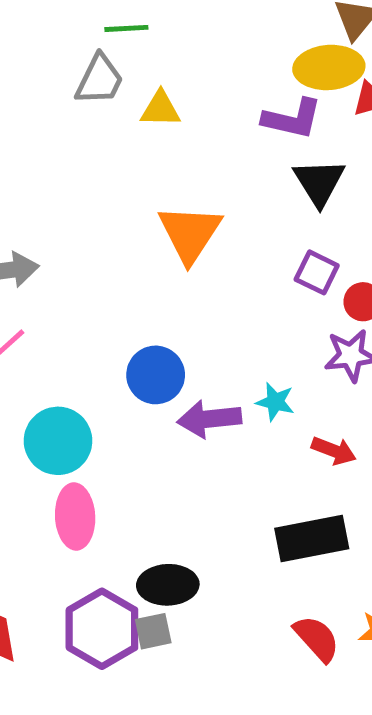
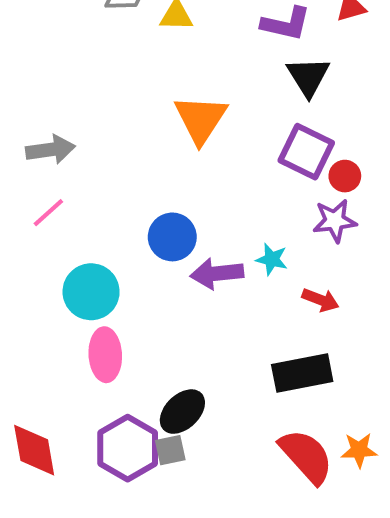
purple square: (317, 272) -> (306, 152), size x1.5
black ellipse: (168, 585) -> (182, 412), turned -42
red semicircle: (317, 639) -> (306, 456), size x1.4

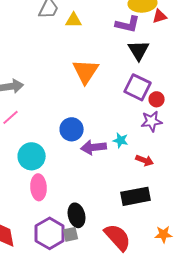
black ellipse: (182, 412) -> (77, 215), turned -60
red semicircle: (306, 456) -> (118, 237), moved

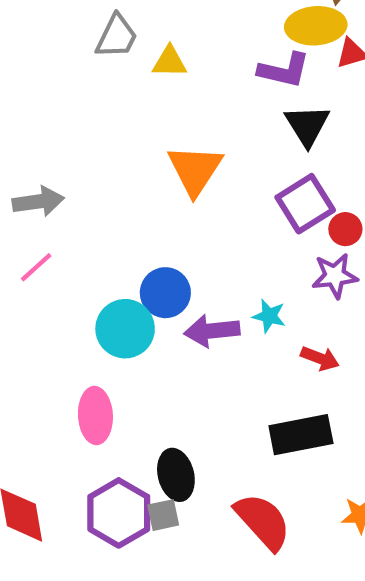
purple square: (138, 87) -> (305, 204), turned 32
cyan circle: (32, 156) -> (125, 329), moved

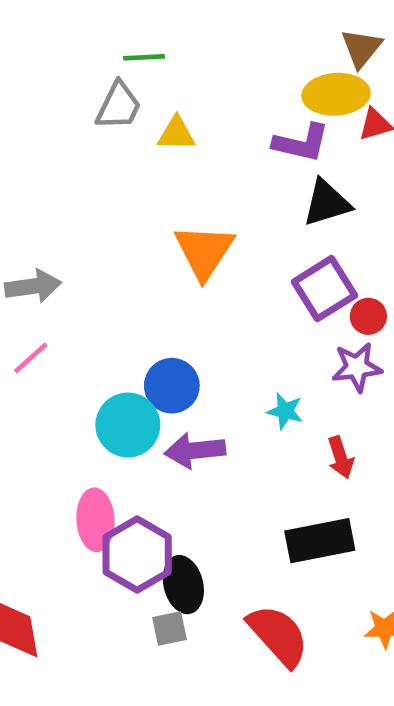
black triangle: (307, 125) -> (327, 203), turned 45
purple arrow: (212, 331) -> (195, 450), moved
red arrow: (320, 358) -> (341, 457), turned 51
purple hexagon: (119, 513) -> (137, 554), moved

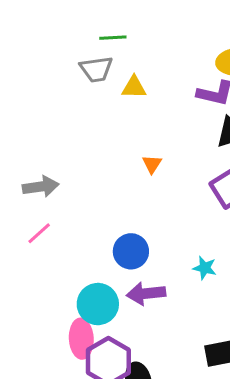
gray trapezoid: (119, 106) -> (96, 69), turned 56
orange triangle: (204, 252) -> (152, 164), size x0.5
cyan circle: (128, 425) -> (98, 304), moved

